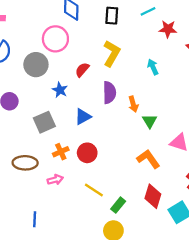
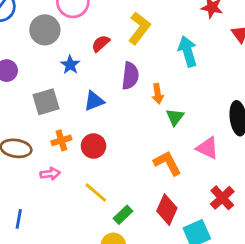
cyan arrow: (153, 67) -> (188, 51), size x1.5

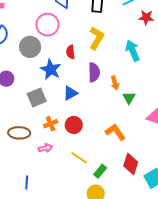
red semicircle: (101, 44) -> (71, 52), turned -48
blue star: (70, 65) -> (51, 69), size x1.5
orange L-shape: (167, 163) -> (115, 132), moved

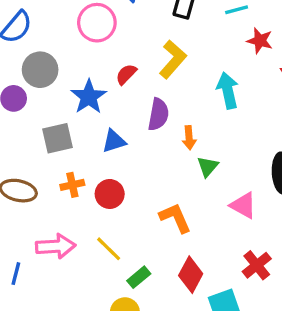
gray circle: (30, 47) -> (40, 70), moved
red semicircle: (71, 52) -> (126, 74), turned 40
pink arrow: (45, 148) -> (56, 246), moved, size x1.6

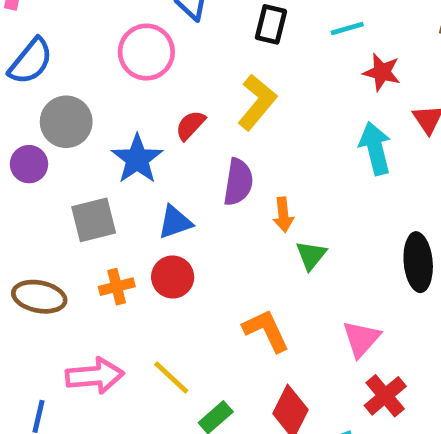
cyan arrow: (228, 90) -> (375, 148), moved
red circle: (110, 194) -> (173, 277), moved
pink triangle: (243, 205) -> (361, 339), moved, turned 44

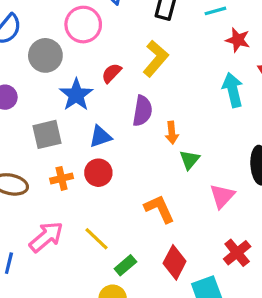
gray circle: (66, 122) -> (45, 55), moved
pink triangle: (361, 339) -> (222, 196), moved
pink arrow: (95, 376) -> (46, 237), turned -36

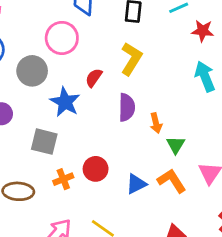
gray square: (47, 134) -> (44, 142), turned 36
blue triangle: (100, 137) -> (136, 184), moved
orange L-shape: (159, 209) -> (172, 181), moved

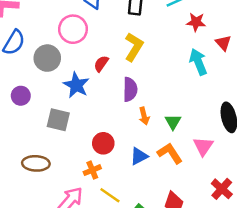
orange arrow: (156, 123) -> (144, 116), moved
orange cross: (63, 179) -> (92, 170), moved

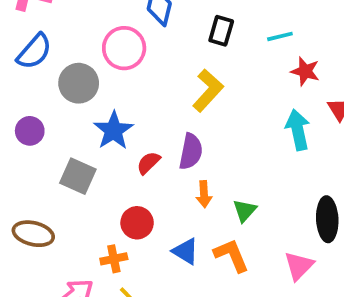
red semicircle: (101, 64) -> (148, 163), moved
pink triangle: (203, 146) -> (299, 266), moved
blue triangle: (139, 156) -> (185, 251), turned 48

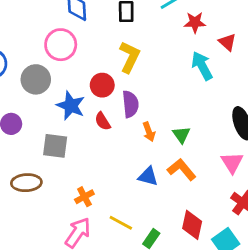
red semicircle: (148, 163) -> (103, 121), turned -60
red circle: (137, 223) -> (102, 85), moved
brown ellipse: (33, 234) -> (26, 183), moved
orange cross: (114, 259) -> (84, 197), moved

